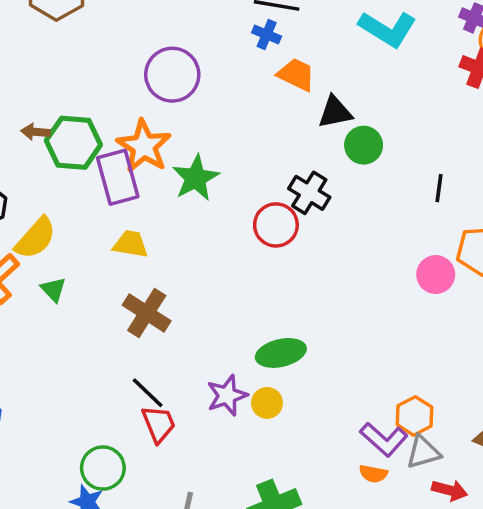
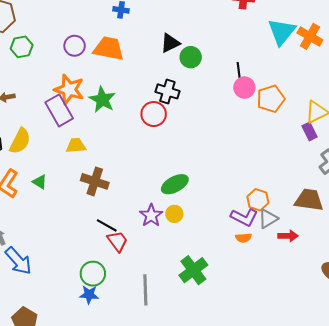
purple circle: (172, 75) -> (75, 46), size x0.7
orange trapezoid: (296, 75) -> (109, 49), moved, size x1.4
green hexagon: (73, 143) -> (22, 47), moved, size x0.7
yellow semicircle: (36, 238) -> (20, 141), moved
pink circle: (436, 275) -> (244, 88), moved

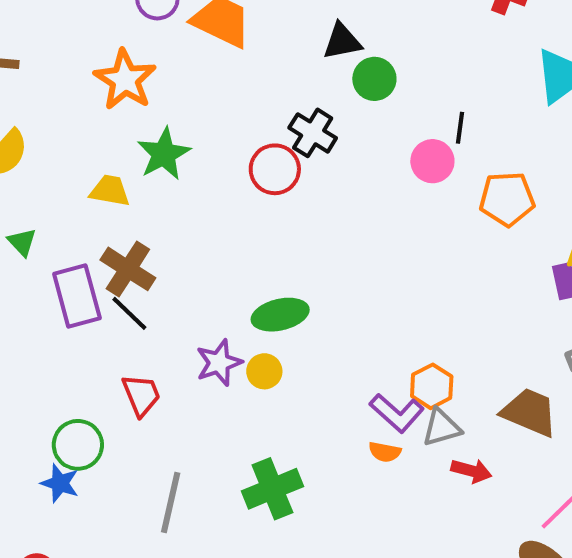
pink circle: (244, 88) -> (432, 161), moved
green star: (102, 100) -> (164, 154), moved
purple rectangle: (59, 110) -> (77, 296), moved
black line: (107, 225) -> (129, 313), moved

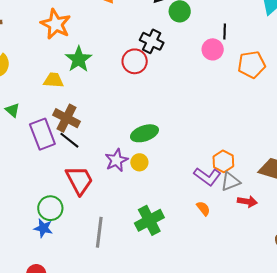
red trapezoid: (141, 395) -> (79, 180), size x1.4
orange semicircle: (385, 452) -> (203, 208), moved, turned -133

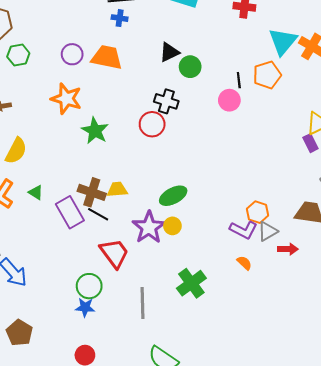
orange pentagon: (252, 65) -> (267, 75), moved
yellow trapezoid: (54, 80) -> (117, 190), moved
purple star: (116, 160) -> (149, 227), size x1.4

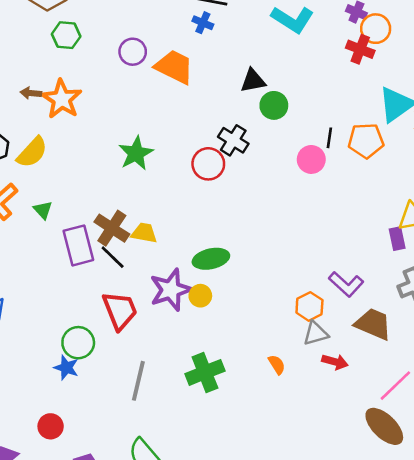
orange star: (66, 99) -> (62, 99), moved
purple L-shape: (244, 230) -> (346, 284), moved

